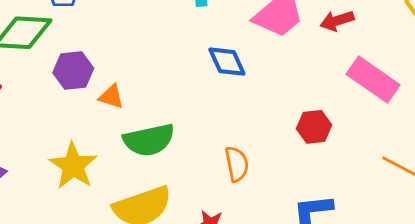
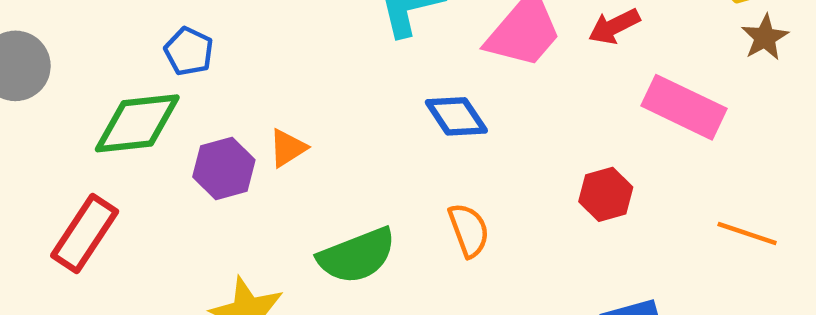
orange triangle: (111, 97) -> (288, 148), moved, turned -40
orange semicircle: (237, 164) -> (469, 230), moved

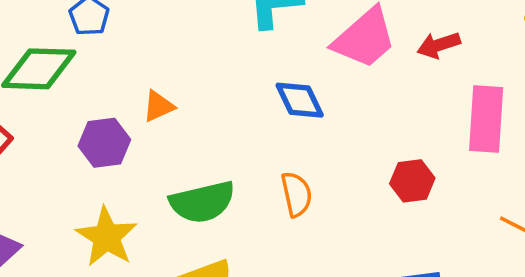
pink rectangle: (684, 107) -> (486, 119), turned 60
purple hexagon: (224, 168) -> (104, 143), moved

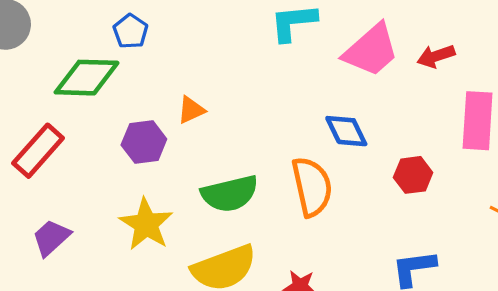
blue diamond: (300, 100) -> (346, 131), moved
orange semicircle: (297, 194) -> (312, 187), size x1.5

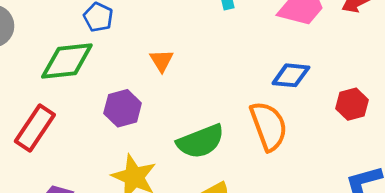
orange triangle: (191, 110) -> (162, 61), moved, turned -30
blue diamond: (346, 131) -> (291, 75), turned -51

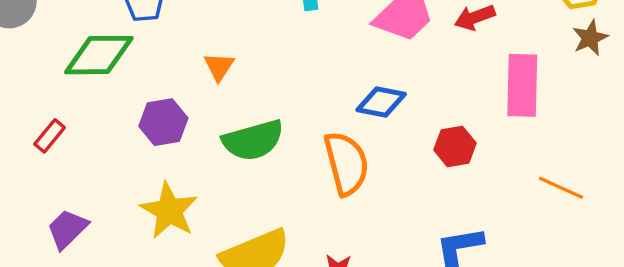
red rectangle: (35, 128) -> (50, 136), size x0.6
green semicircle: (201, 141) -> (253, 140), moved

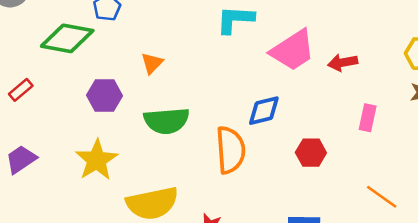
pink rectangle: (522, 85) -> (368, 118), size x0.6
blue diamond: (381, 102) -> (264, 111), turned -36

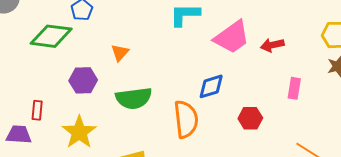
red rectangle: (21, 90) -> (37, 110), moved, turned -42
purple trapezoid: (21, 159) -> (19, 135), turned 40

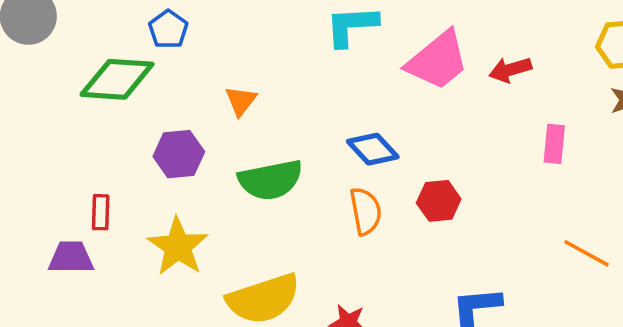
blue diamond: (211, 86) -> (373, 149), moved, turned 68
red hexagon: (250, 118) -> (439, 201), moved
orange semicircle: (186, 119) -> (366, 211), size x0.7

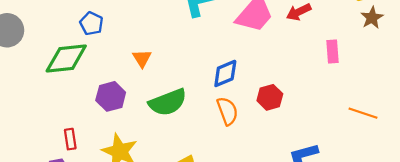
blue diamond: (373, 149) -> (225, 73), turned -60

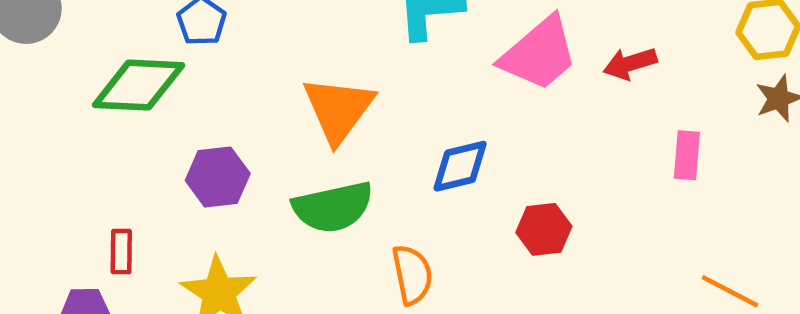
orange triangle: (142, 58) -> (338, 109), moved, size x1.8
orange semicircle: (227, 111) -> (412, 275), moved

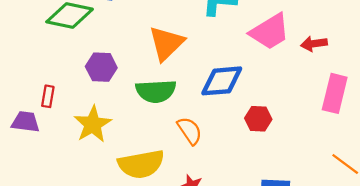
pink rectangle: (687, 155) -> (335, 93), size x1.6
blue diamond: (460, 166) -> (222, 81), size x1.4
orange semicircle: (412, 275) -> (190, 131), turned -32

